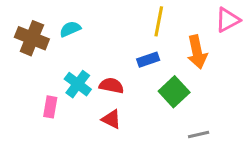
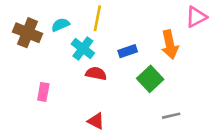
yellow line: (159, 21) -> (97, 18), moved
cyan cross: (78, 84) -> (83, 49), moved
red triangle: (111, 119) -> (96, 121), moved

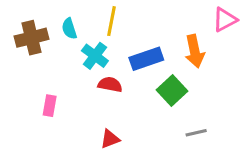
cyan semicircle: (60, 25) -> (69, 29), turned -84
brown cross: (27, 33) -> (32, 38), turned -36
blue rectangle: (128, 51) -> (146, 59), size x1.5
red triangle: (96, 121) -> (110, 139), turned -48

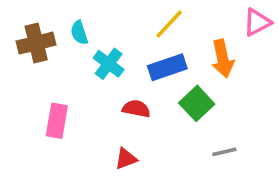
yellow line: (112, 21) -> (169, 24), moved, turned 32
red semicircle: (110, 84) -> (136, 109), moved
pink rectangle: (50, 106) -> (57, 121), size x1.4

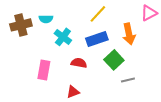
cyan semicircle: (79, 33) -> (46, 19), turned -72
pink rectangle: (57, 121) -> (44, 70), moved
gray line: (224, 152) -> (128, 80), moved

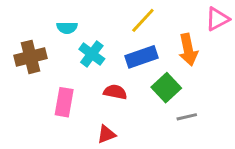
brown cross: (21, 25) -> (30, 57), moved

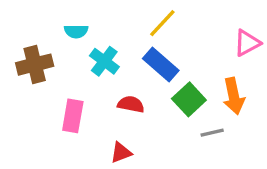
pink triangle: (217, 19) -> (247, 43), moved
orange arrow: (188, 50) -> (234, 96), moved
blue rectangle: (141, 57) -> (161, 65), turned 60

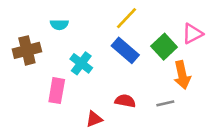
cyan cross: (104, 61) -> (81, 63), moved
green square: (189, 99) -> (164, 47), moved
red semicircle: (131, 104) -> (125, 101), moved

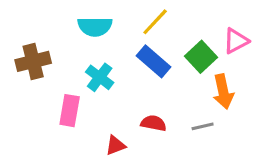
cyan semicircle: (59, 25) -> (95, 27), moved, size x1.5

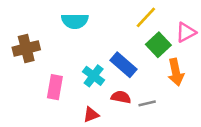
yellow line: (155, 22) -> (146, 17), moved
blue rectangle: (153, 61) -> (123, 65), moved
cyan cross: (100, 77) -> (94, 76), moved
gray line: (203, 126) -> (147, 103), moved

